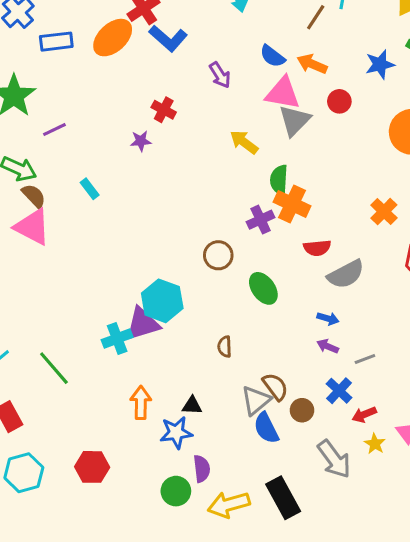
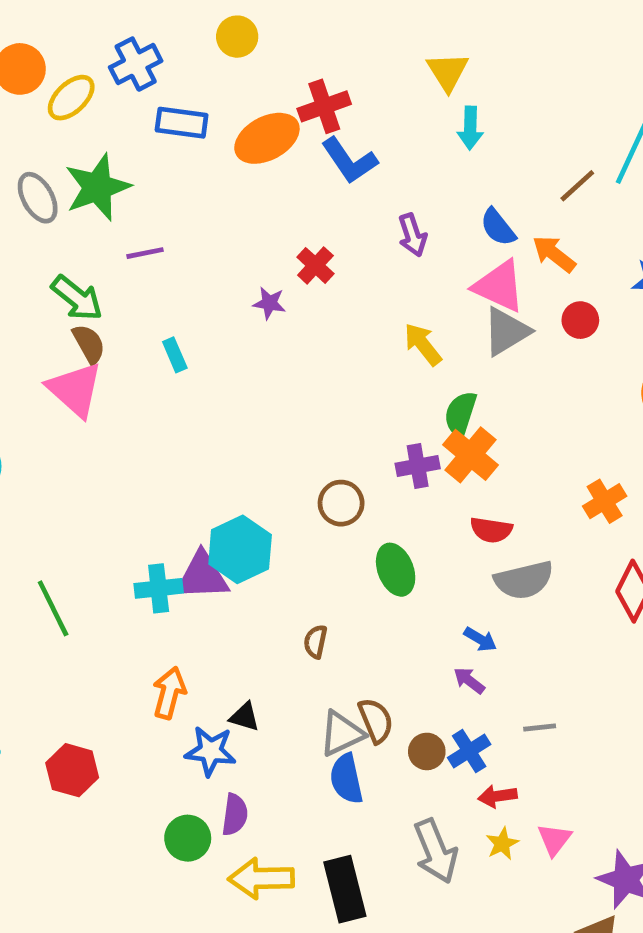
gray line: (365, 359) -> (540, 727), moved
brown circle: (302, 410) -> (427, 751), moved

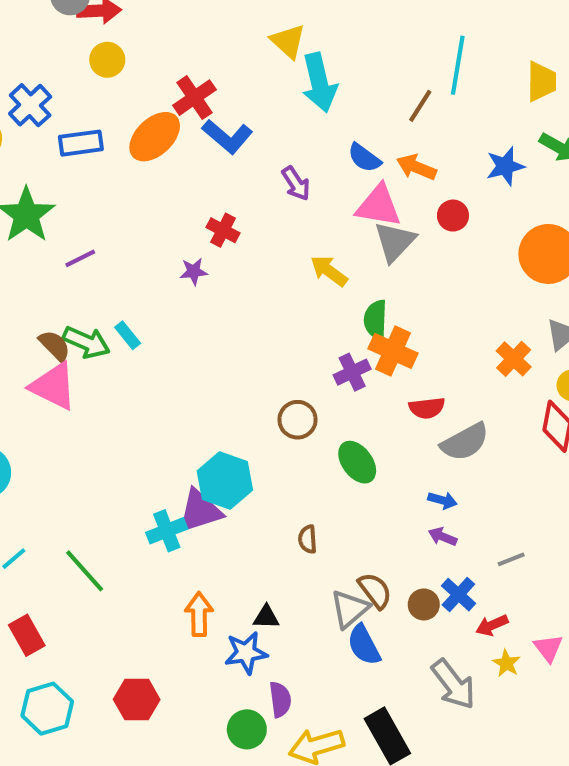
cyan arrow: (470, 128) -> (319, 83), size x1.6
green arrow: (77, 298) -> (86, 342), moved

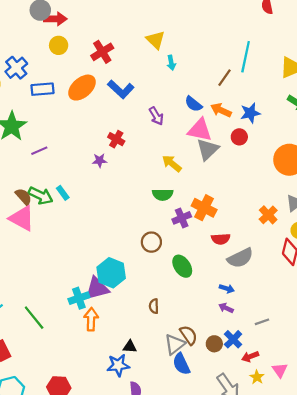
cyan arrow: (319, 83) -> (171, 63), size x0.5
red cross: (195, 98) -> (102, 52), moved
blue star: (505, 166) -> (250, 113), moved
green semicircle: (376, 320) -> (163, 195), moved, turned -96
orange arrow: (199, 614) -> (91, 319), moved

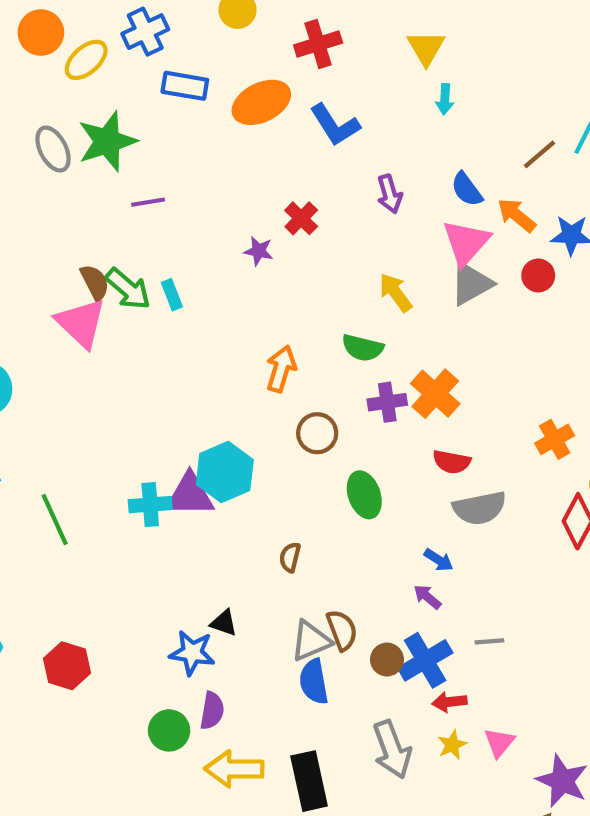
pink triangle: (200, 130) -> (466, 242), turned 45
orange arrow: (91, 319) -> (281, 369), moved
blue cross: (233, 339) -> (425, 660), size x1.4

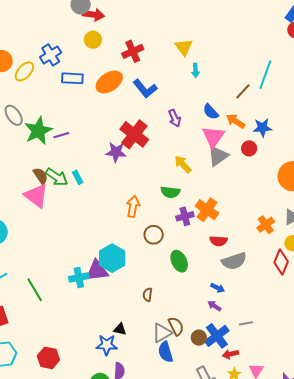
green star: (107, 141) -> (38, 131), moved
red cross: (301, 218) -> (134, 134), size x1.8
purple star: (259, 251) -> (116, 152), size x1.5

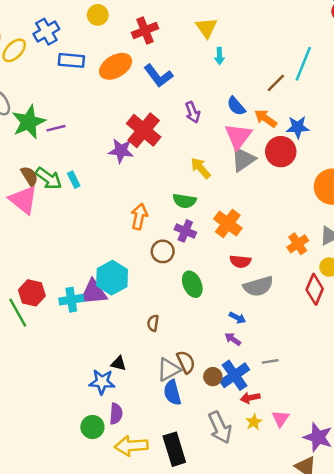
red circle: (249, 148) -> (281, 152), size x1.6
purple cross: (185, 216) -> (185, 231), moved, turned 36
red hexagon: (48, 358) -> (32, 293), moved

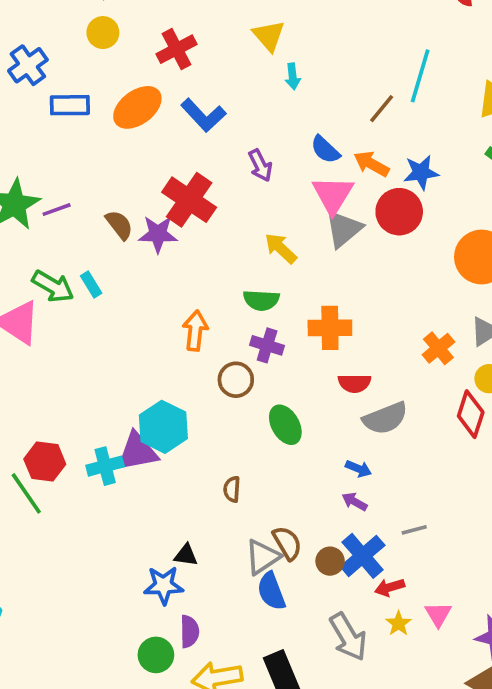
brown semicircle: (29, 176) -> (119, 225), moved
orange cross: (228, 223) -> (330, 328), turned -32

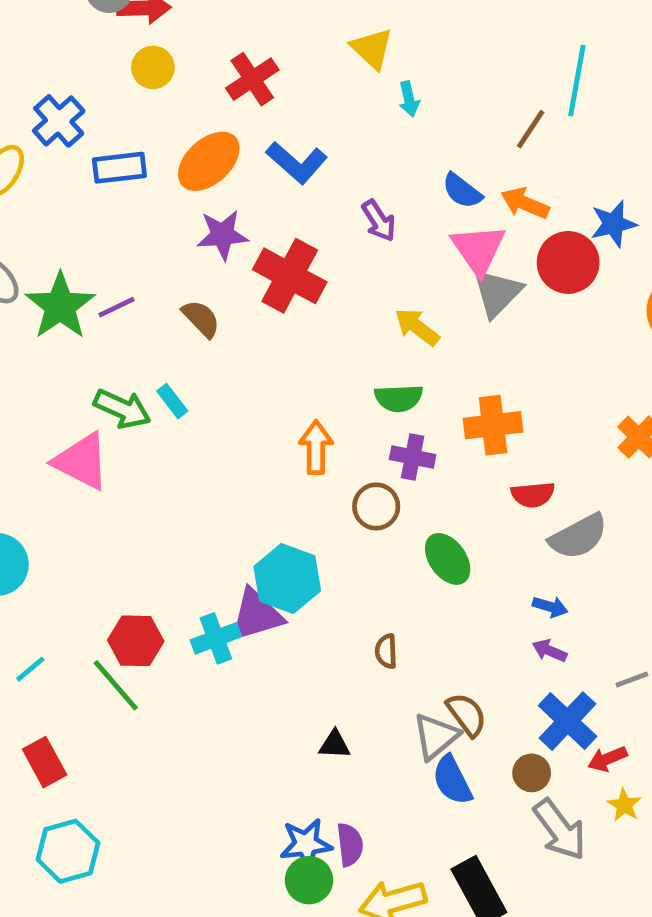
blue star: (421, 172) -> (613, 224), moved
purple star: (158, 234) -> (222, 235), moved
brown circle: (330, 561) -> (532, 773), moved
blue star: (164, 585) -> (306, 844), moved

